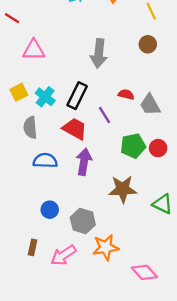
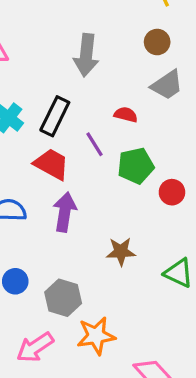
gray trapezoid: (150, 105) -> (167, 85), moved, turned -95
green pentagon: (133, 146) -> (136, 166), moved
brown star: (123, 189) -> (121, 252), size x0.7

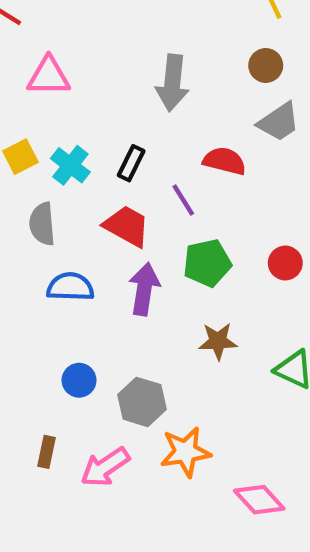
red semicircle: (126, 115) -> (224, 161), size x1.4
black rectangle: (55, 116) -> (131, 163), size x0.7
green pentagon: (136, 166) -> (207, 263), moved

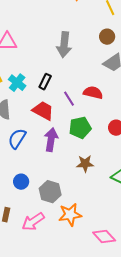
red semicircle: (224, 161) -> (93, 93), moved
blue semicircle: (70, 287) -> (17, 139), turned -60

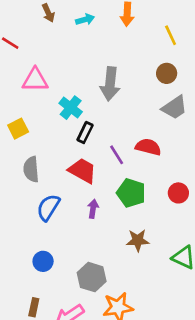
cyan cross: (17, 83) -> (71, 108), moved
green pentagon: (80, 128) -> (131, 193), turned 30
purple arrow: (51, 140) -> (93, 209), size x0.6
blue circle: (21, 182) -> (43, 261), moved

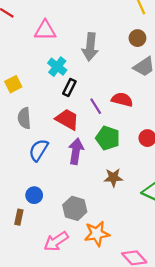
pink triangle: (35, 80) -> (45, 30), moved
purple arrow: (93, 209) -> (76, 151), size x1.6
brown rectangle: (34, 307) -> (19, 217), moved

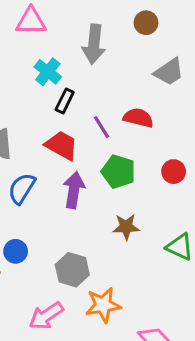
brown circle: (137, 38) -> (146, 23), moved

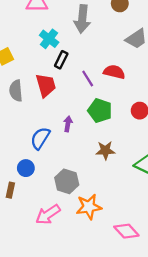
red trapezoid: (62, 145) -> (46, 85), moved, turned 45
blue semicircle: (22, 188) -> (40, 138), moved
purple arrow: (74, 190) -> (68, 124), size x0.6

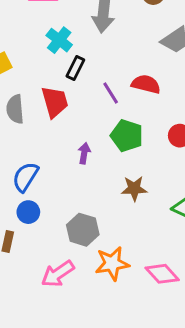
blue semicircle: (40, 138) -> (25, 177), moved
pink diamond: (126, 231) -> (162, 274), moved

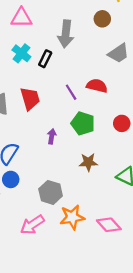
cyan cross: (59, 40) -> (21, 53), moved
black rectangle: (75, 68) -> (45, 59), moved

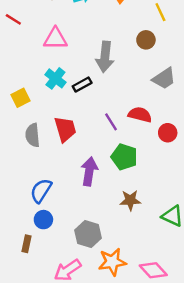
black rectangle: (45, 59) -> (82, 84), turned 35
red circle: (122, 123) -> (168, 133), moved
purple arrow: (52, 136) -> (89, 171), size x1.6

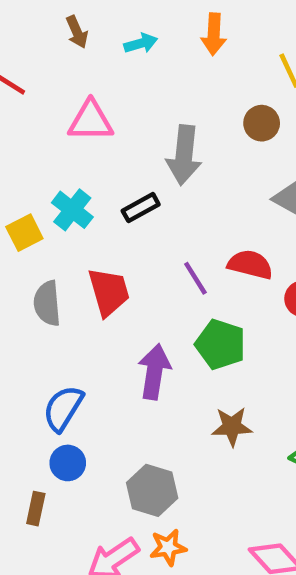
cyan cross: (55, 78) -> (72, 210), moved
orange star: (112, 262) -> (168, 547), moved, size x0.7

